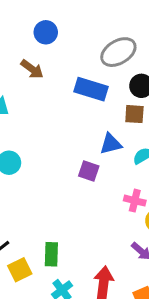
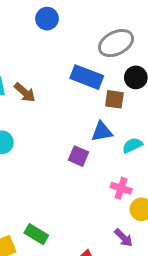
brown arrow: (32, 69) -> (25, 92), moved
brown square: (134, 114) -> (114, 99), moved
green rectangle: (51, 254) -> (36, 234), turned -65

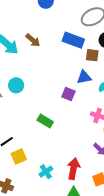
brown arrow: (25, 92) -> (33, 40), moved
green rectangle: (36, 234) -> (45, 121), moved

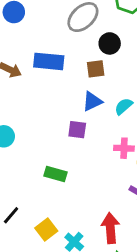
blue rectangle: (73, 40) -> (49, 61), moved
yellow square: (19, 156) -> (46, 230), moved

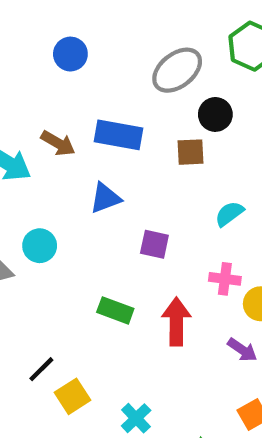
blue triangle: (92, 101) -> (105, 198), moved
red arrow: (110, 228) -> (176, 322), moved
yellow square: (46, 230) -> (73, 396), moved

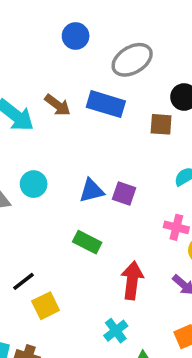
gray ellipse: (177, 70) -> (132, 60), moved
blue triangle: (105, 198) -> (92, 191), moved
red arrow: (176, 322) -> (132, 280), moved
cyan cross: (136, 418) -> (116, 331), moved

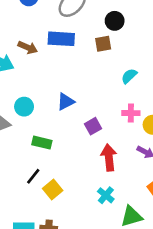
purple square: (124, 194) -> (93, 126), moved, turned -35
green rectangle: (87, 242) -> (42, 143), moved

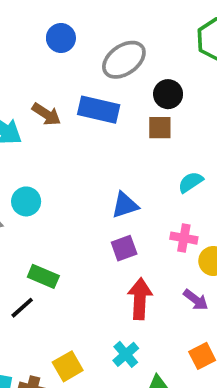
black circle: (115, 21) -> (168, 94), moved
blue triangle: (66, 102) -> (125, 205), moved
green rectangle: (42, 143) -> (43, 276), moved
yellow square: (53, 190) -> (68, 366), moved

